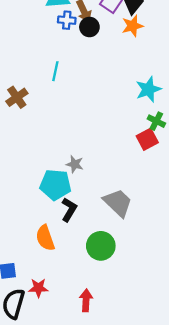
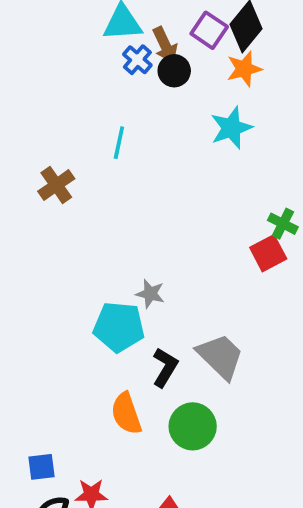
blue cross: (67, 20) -> (137, 60), turned 36
cyan star: (148, 89) -> (231, 128), moved
black L-shape: (69, 210) -> (165, 367), moved
orange semicircle: (45, 238) -> (126, 413), moved

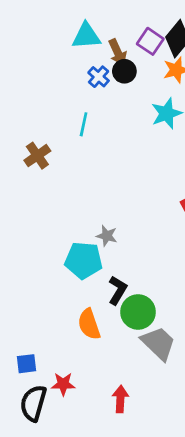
blue cross: (137, 60) -> (99, 77), moved
gray trapezoid: (220, 356) -> (158, 343), moved
green circle: (193, 426) -> (138, 312), moved

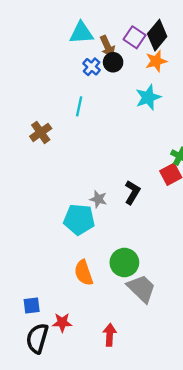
black L-shape: (118, 290) -> (132, 192), moved

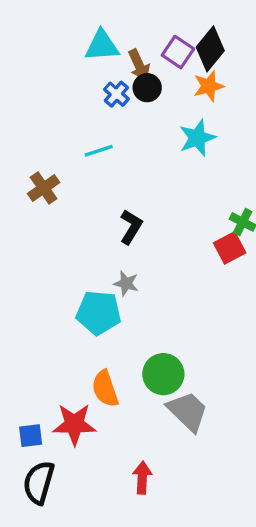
cyan line: (79, 106) -> (99, 151), turned 60
black L-shape: (132, 192) -> (131, 227), moved
red star: (62, 322) -> (74, 424), moved, size x1.5

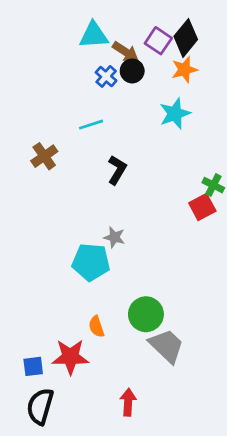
brown arrow: (139, 65) -> (125, 52), turned -32
black L-shape: (131, 227) -> (117, 170), moved
orange semicircle: (105, 389) -> (96, 327), size x0.7

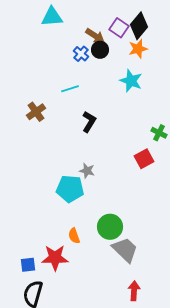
cyan triangle: (94, 35) -> (52, 17), moved
cyan star: (175, 114) -> (131, 81), turned -30
red square: (202, 207) -> (144, 159), moved
red arrow: (128, 402) -> (134, 291), moved

